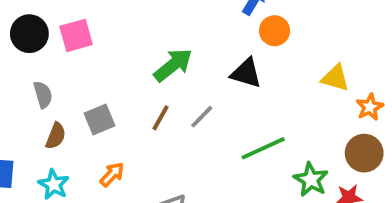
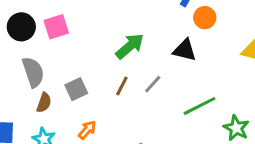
gray semicircle: (43, 95) -> (33, 72), size x1.5

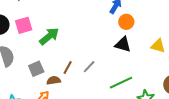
green arrow: (130, 46) -> (49, 36), moved
black triangle: (185, 50) -> (123, 45), moved
brown semicircle: (44, 103) -> (54, 80), moved, turned -120

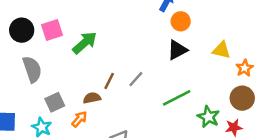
black triangle: (123, 45) -> (177, 50), turned -42
gray square: (36, 69) -> (55, 102), moved

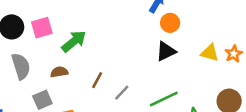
orange star: (245, 68) -> (234, 54), moved
gray line: (136, 79) -> (122, 93), moved
brown semicircle: (92, 98) -> (59, 72), moved

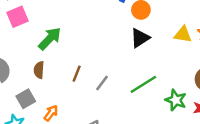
pink square: (42, 28) -> (18, 17), moved
brown semicircle: (59, 72) -> (39, 70), turned -70

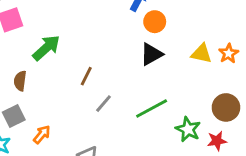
brown semicircle: (39, 70) -> (20, 81), moved
brown line: (77, 74) -> (86, 76), moved

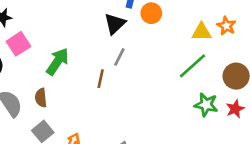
black triangle: (151, 54) -> (115, 24), moved
gray line: (104, 104) -> (119, 57), moved
green line: (152, 108) -> (193, 66), moved

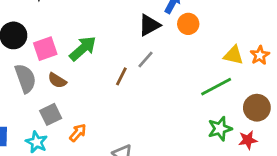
pink square: (18, 44) -> (45, 49), moved
brown semicircle: (41, 98) -> (57, 80), turned -66
green star: (206, 105) -> (220, 129), turned 30

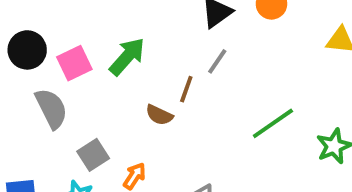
brown semicircle: (57, 80) -> (159, 115), moved
green line: (216, 87) -> (273, 123), moved

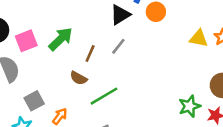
brown line: (186, 89) -> (90, 53), moved
green line: (273, 123) -> (104, 96), moved

